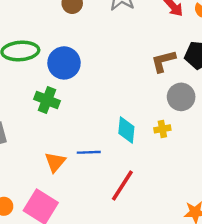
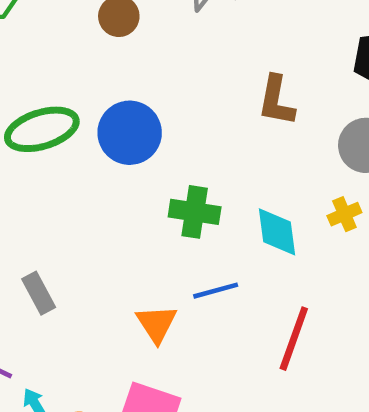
brown L-shape: (163, 61) -> (276, 101), moved, turned -52
green cross: (47, 100) -> (195, 212), moved

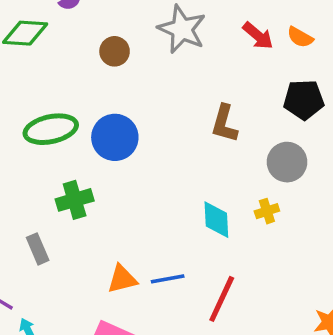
green cross: (195, 212) -> (75, 200), moved, turned -30
blue line: (216, 291) -> (168, 279), moved
orange triangle: (157, 324) -> (122, 279), turned 44

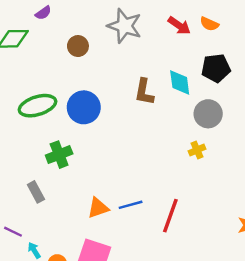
brown L-shape: (224, 123) -> (144, 92), moved
cyan diamond: (216, 220) -> (180, 83), moved

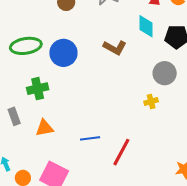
cyan diamond: (180, 83) -> (146, 26), moved
brown L-shape: (144, 92) -> (115, 48), turned -80
orange triangle: (98, 208) -> (45, 128), moved

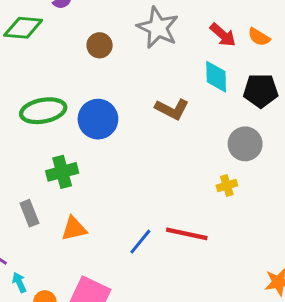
blue line: (90, 138) -> (140, 242), turned -42
red line: (121, 152) -> (187, 234), moved, turned 76

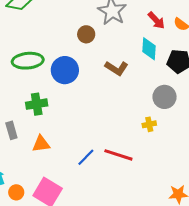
brown circle: (100, 45) -> (86, 34), moved

